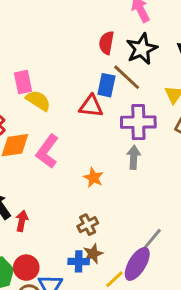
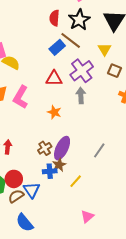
blue rectangle: (106, 85) -> (57, 47), turned 42
red triangle: (91, 106) -> (54, 78), moved
purple cross: (138, 122) -> (82, 71), turned -30
brown cross: (88, 225) -> (45, 148), moved
purple ellipse: (137, 264) -> (62, 148), moved

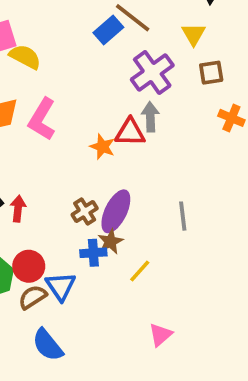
brown square: (114, 71) -> (211, 73), turned -32
red triangle: (54, 78) -> (130, 132), moved
gray line: (99, 150) -> (183, 216), turned -42

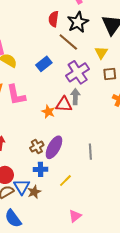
blue rectangle: (108, 30) -> (44, 64), moved
pink L-shape: (42, 119) -> (16, 95), turned -45
brown star: (110, 241) -> (34, 192), moved

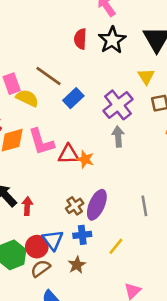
brown line: (68, 42) -> (48, 76), moved
red triangle: (64, 104) -> (68, 154), moved
blue triangle: (22, 187) -> (53, 240), moved

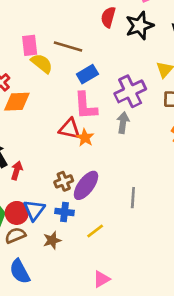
brown line: (48, 76) -> (68, 46), turned -32
pink L-shape: (41, 142) -> (86, 106), moved

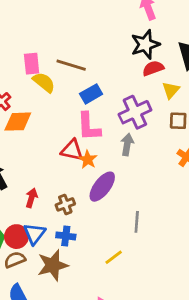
red semicircle: (108, 17) -> (153, 68), moved, turned 54
red arrow: (17, 171) -> (32, 198), moved
purple ellipse: (86, 185) -> (102, 187), moved
yellow line: (95, 231) -> (114, 257), moved
brown star: (52, 240) -> (53, 265), size x1.6

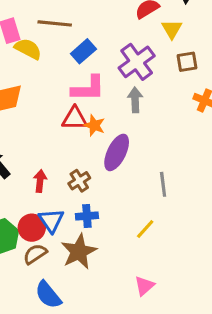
pink L-shape: (89, 127) -> (88, 88), turned -76

